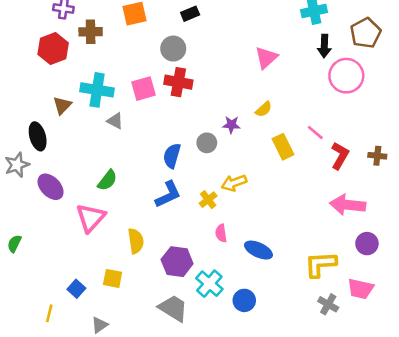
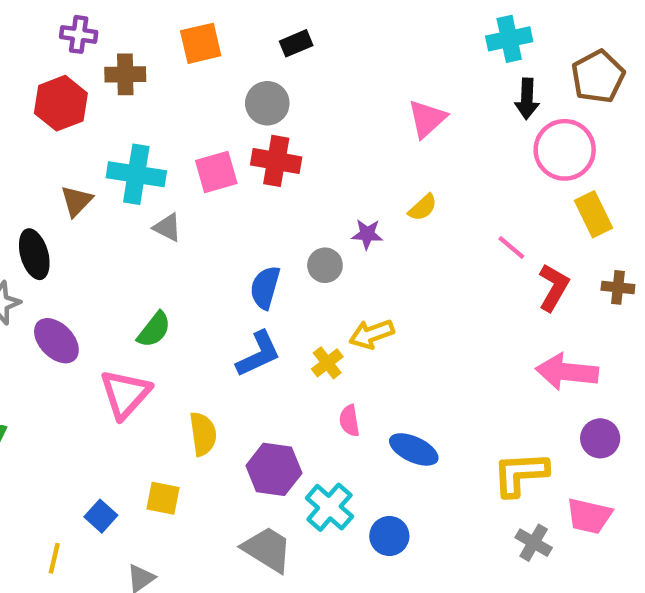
yellow rectangle: (283, 147) -> (594, 214), moved

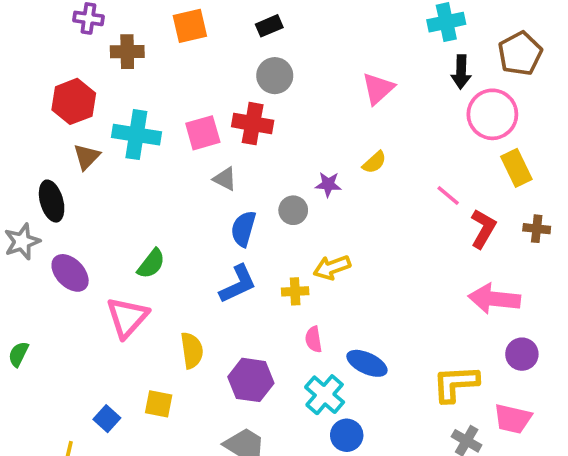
red hexagon: (61, 103) -> (74, 101), moved
gray circle: (267, 103) -> (275, 76), moved
gray triangle: (167, 228) -> (225, 179), moved
yellow cross: (327, 363) -> (295, 291), turned 35
cyan cross: (329, 507) -> (325, 395), moved

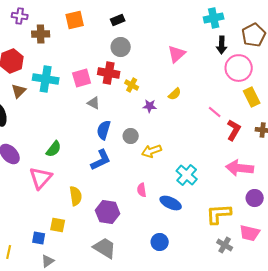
gray circle: (293, 210) -> (131, 136), moved
yellow cross: (295, 291) -> (132, 85), moved, turned 32
cyan cross: (325, 395) -> (187, 175), moved
blue square: (107, 419) -> (39, 238), moved, turned -32

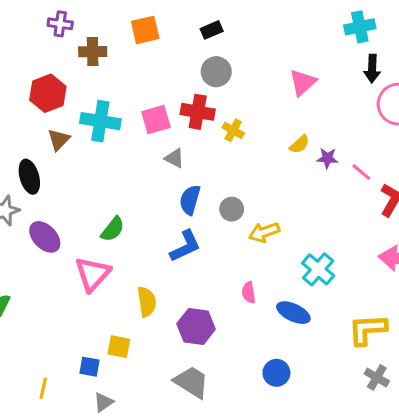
purple star: (150, 106) -> (327, 158), moved

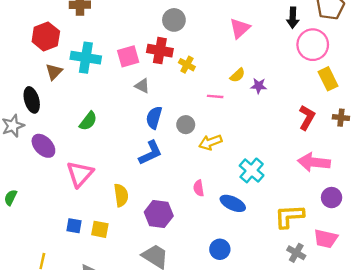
pink line: (361, 172) -> (215, 96), moved, turned -35
green semicircle: (113, 229) -> (88, 121), moved
blue square: (90, 367) -> (74, 226), moved

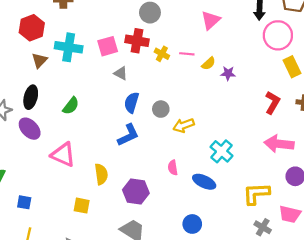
pink line: (215, 96) -> (187, 54), moved
black ellipse: (32, 100) -> (31, 97), moved, turned 30
pink triangle: (80, 174) -> (63, 155), turned -48
blue square: (74, 226) -> (24, 202), moved

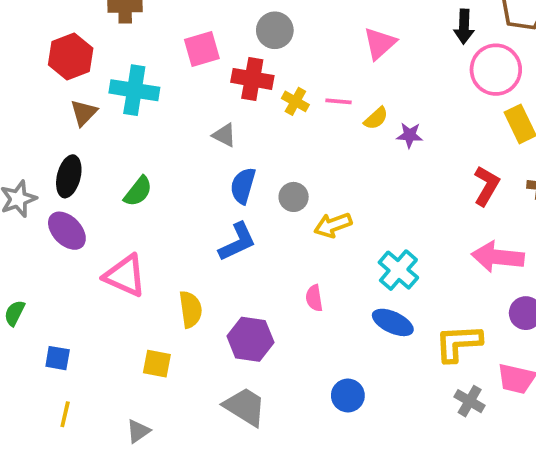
pink square: (108, 46) -> (202, 49), moved
blue ellipse: (204, 182) -> (393, 322), moved

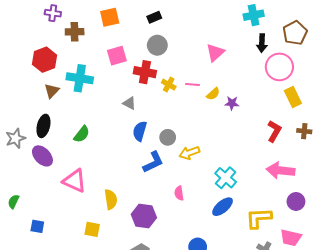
blue L-shape: (237, 242) -> (153, 162), moved
blue ellipse: (393, 322) -> (223, 207), turned -65

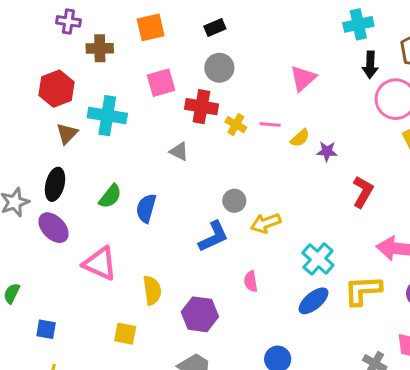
blue semicircle: (140, 131) -> (146, 208), moved
red L-shape: (274, 131) -> (363, 192), moved
yellow L-shape: (259, 218) -> (363, 290), moved

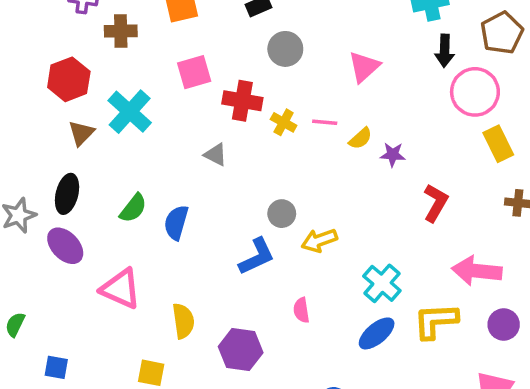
gray circle: (219, 68) -> (285, 49), moved
cyan cross: (107, 116) -> (130, 112), turned 33

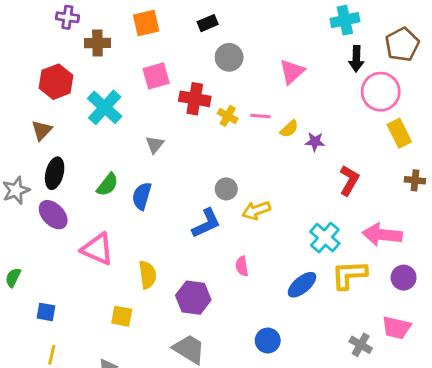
brown triangle: (81, 133) -> (42, 130), moved
gray triangle: (216, 155) -> (155, 145), moved, turned 42
cyan cross: (382, 283) -> (325, 238), moved

